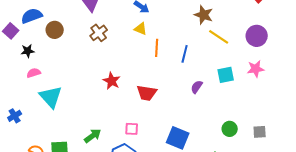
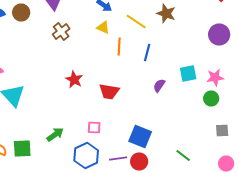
brown circle: (55, 30) -> (21, 12), moved
yellow line: (219, 37) -> (136, 22), moved
pink star: (256, 69) -> (215, 78), moved
green circle: (230, 129) -> (211, 98), moved

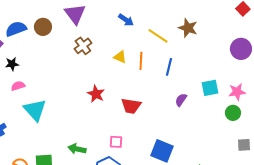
yellow triangle: (103, 28) -> (120, 57), moved
green arrow: (55, 134) -> (77, 149), turned -132

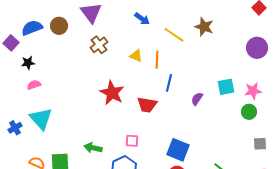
blue line: (169, 67) -> (169, 83), moved
red star: (96, 94) -> (112, 93), size x1.4
cyan triangle: (35, 110) -> (41, 119), moved

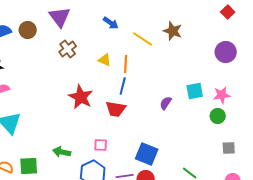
blue line: (169, 83) -> (123, 86), moved

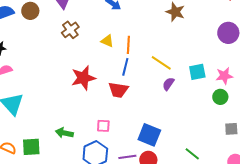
yellow line: (143, 39) -> (161, 63), moved
red star: (81, 97) -> (83, 78), turned 30

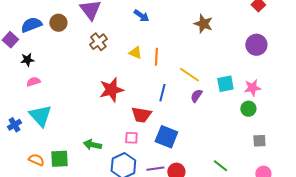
blue line: (125, 67) -> (162, 93), moved
red trapezoid: (118, 90) -> (141, 115), moved
blue square: (149, 135) -> (166, 137), moved

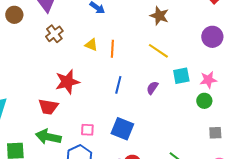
yellow line: (189, 75) -> (158, 51), moved
red trapezoid: (141, 115) -> (48, 107), moved
green arrow: (92, 145) -> (48, 137), size x1.4

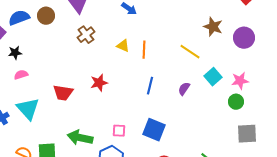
brown star: (159, 16) -> (213, 27), moved
cyan square: (181, 76) -> (213, 77), turned -30
red star: (67, 82) -> (99, 83), size x0.7
red trapezoid: (48, 107) -> (63, 93), moved
gray square: (215, 133) -> (247, 134), size x1.5

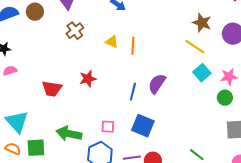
yellow line: (190, 52) -> (195, 47), moved
blue line: (150, 86) -> (133, 92), moved
purple semicircle: (184, 89) -> (157, 84), moved, size x1.5
cyan triangle: (28, 109) -> (17, 122), moved

